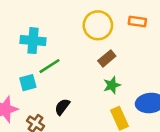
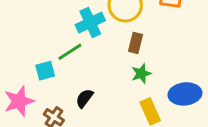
cyan cross: (33, 41) -> (90, 23), moved, turned -30
brown rectangle: (107, 58) -> (135, 43), turned -36

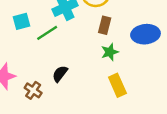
cyan square: (45, 71) -> (22, 21), moved
blue ellipse: (185, 94) -> (145, 34), moved

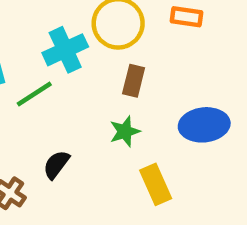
blue ellipse: (145, 34) -> (204, 125), moved
green star: (110, 52) -> (125, 131), moved

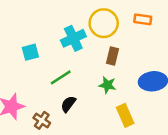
green line: (34, 94) -> (61, 77), moved
green star: (125, 131) -> (107, 85), turned 30

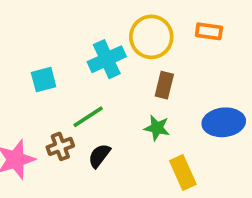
brown cross: (42, 120) -> (60, 146), moved, turned 36

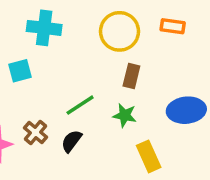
cyan cross: (107, 59) -> (44, 28), moved, turned 32
green line: (88, 117) -> (80, 105), moved
brown cross: (60, 146) -> (36, 132), turned -30

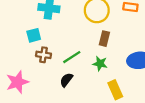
brown cross: (36, 132) -> (43, 55), moved, turned -32

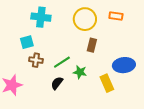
green star: (100, 64) -> (80, 72), moved
yellow rectangle: (115, 90) -> (107, 83), moved

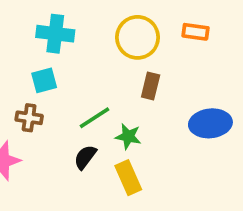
cyan square: (27, 42) -> (44, 80), moved
brown cross: (36, 60) -> (29, 118), moved
yellow rectangle: (107, 83) -> (128, 178), moved

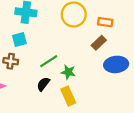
orange rectangle: (195, 32) -> (105, 22), moved
brown rectangle: (151, 86) -> (99, 43), moved, turned 32

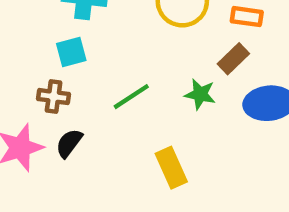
green star: (68, 72) -> (200, 94), moved
black semicircle: (43, 84) -> (69, 143), moved

